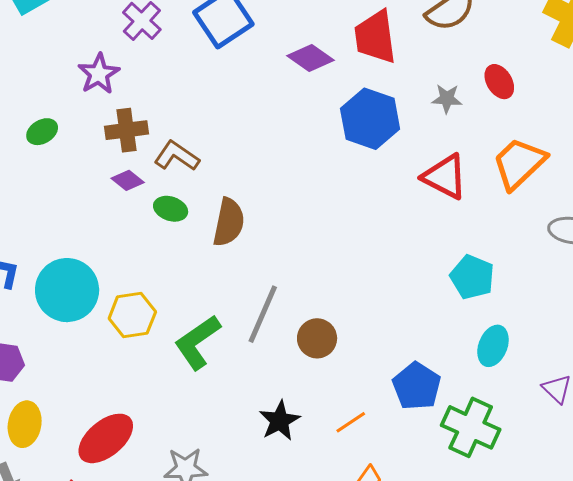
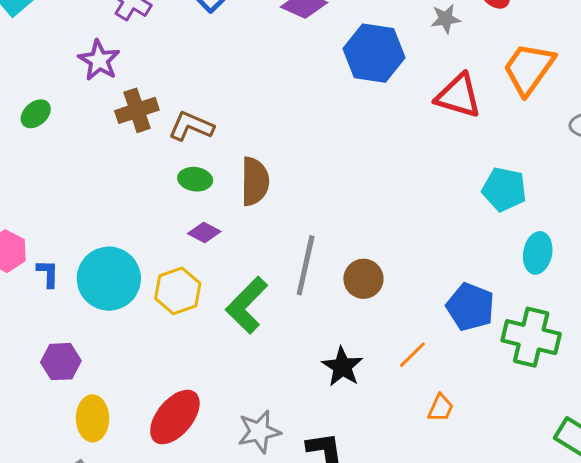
green ellipse: (42, 132) -> (36, 114), moved
purple diamond: (128, 180) -> (204, 233), moved

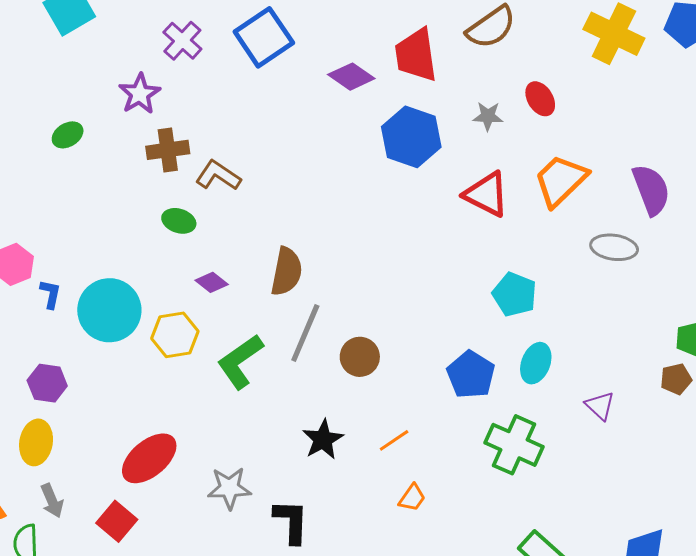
green ellipse: (195, 179) -> (179, 221), moved
brown semicircle: (255, 181) -> (287, 272), moved
blue pentagon: (470, 307) -> (471, 375), moved
yellow ellipse: (93, 418) -> (36, 442), moved

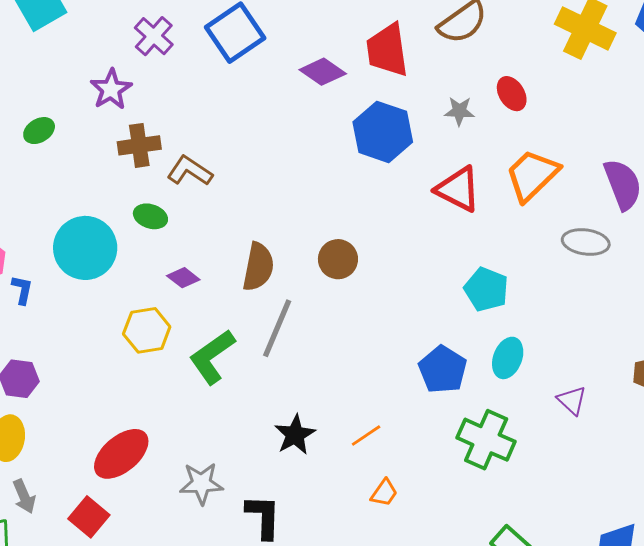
cyan circle: (109, 310) -> (85, 248), moved
brown circle: (360, 357) -> (338, 259), moved

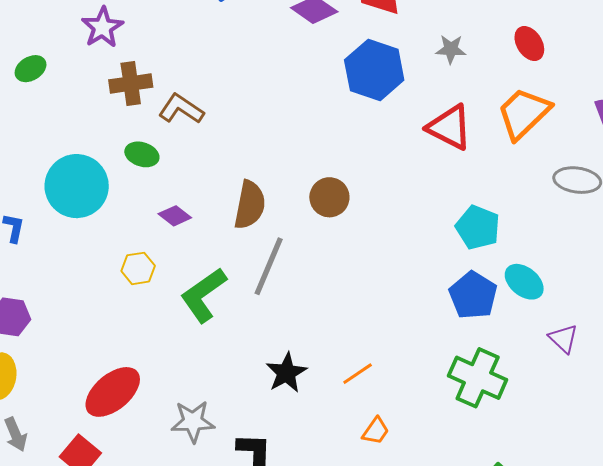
red ellipse: (512, 94) -> (529, 44), moved
yellow hexagon: (147, 330) -> (138, 268), size x0.7
cyan ellipse: (508, 358) -> (524, 282), moved, turned -72
blue pentagon: (443, 370) -> (473, 295), moved

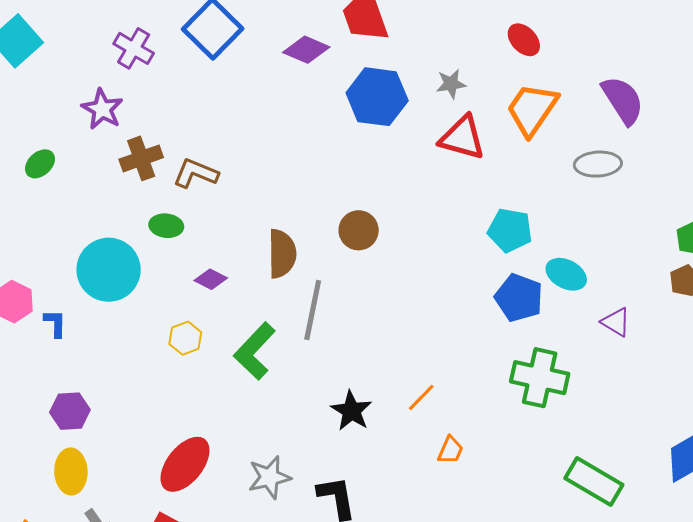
gray star: (451, 49) -> (451, 84), moved

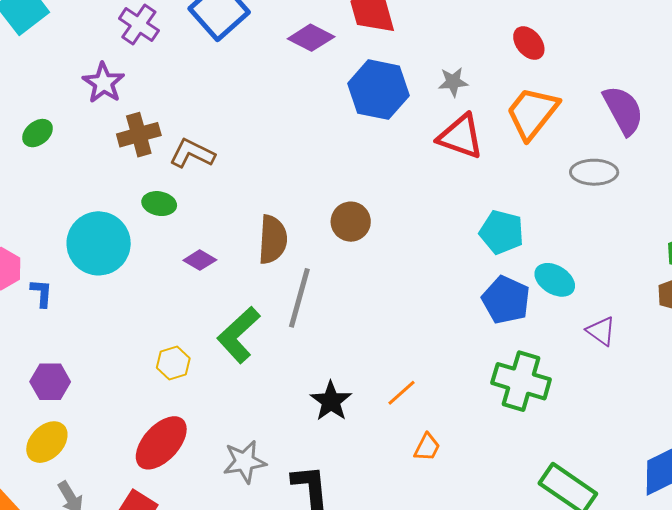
yellow hexagon: (185, 338) -> (173, 363), moved
yellow ellipse: (71, 471) -> (47, 442), turned 42

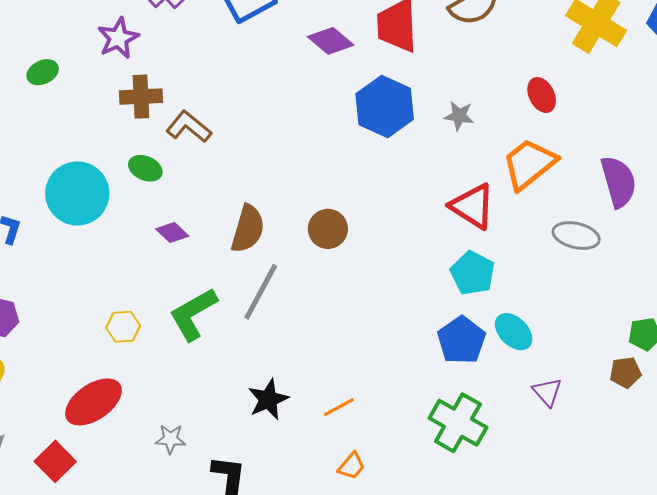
red triangle: (461, 136) -> (473, 206), moved
gray star: (245, 462) -> (170, 439), size x0.7

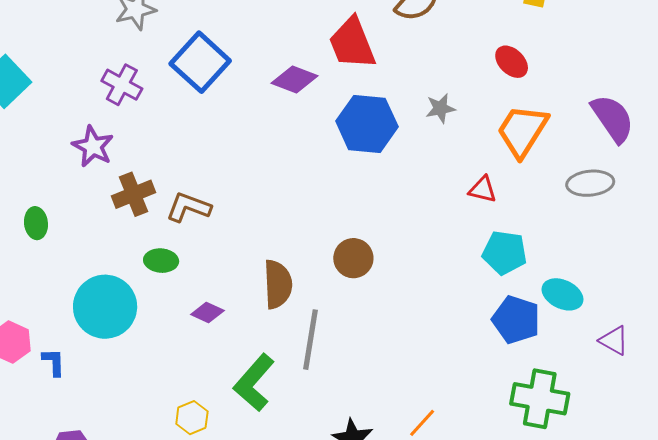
green ellipse: (43, 72) -> (36, 223), moved, turned -52
red triangle: (473, 206) -> (483, 189), size x0.6

